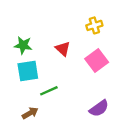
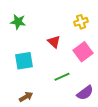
green star: (23, 45) -> (18, 22), moved
green line: (49, 91) -> (62, 77), moved

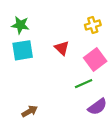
cyan square: (24, 61) -> (23, 50), moved
green line: (62, 77) -> (84, 84), moved

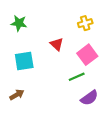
cyan square: (23, 50) -> (24, 61), moved
brown arrow: (30, 111) -> (17, 95), moved

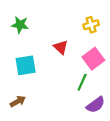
green line: (77, 77) -> (82, 82), turned -42

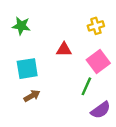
red triangle: (61, 47) -> (64, 50), turned -42
brown arrow: (18, 101) -> (32, 96), moved

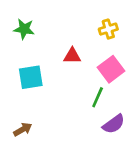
brown arrow: (32, 96) -> (23, 129), moved

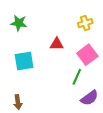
brown arrow: (23, 129) -> (18, 102), turned 112

